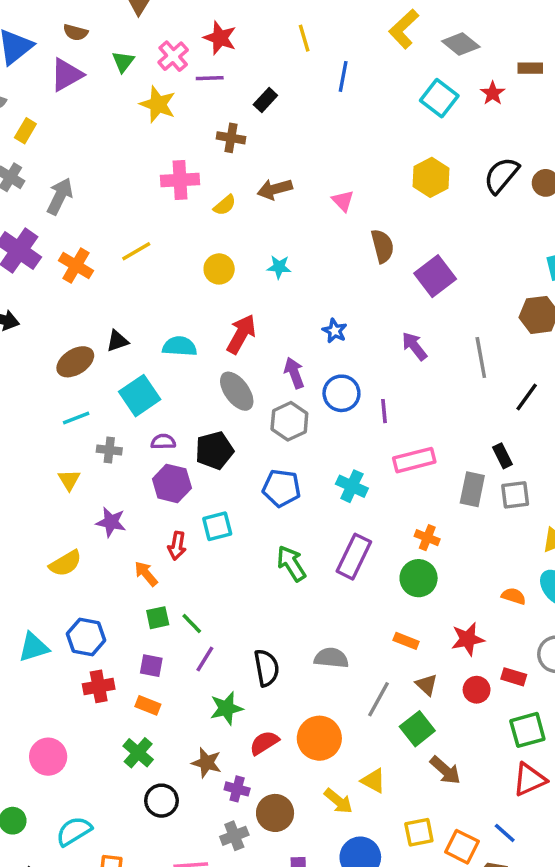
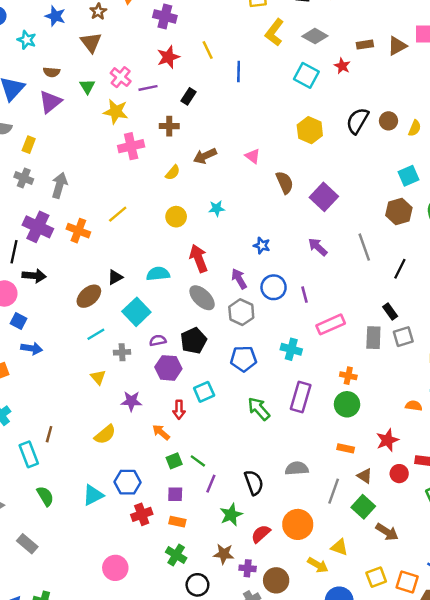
red star: (220, 38) -> (168, 57), moved, turned -30
pink cross: (180, 180) -> (131, 146), moved
red arrow: (241, 334) -> (199, 258), turned -40

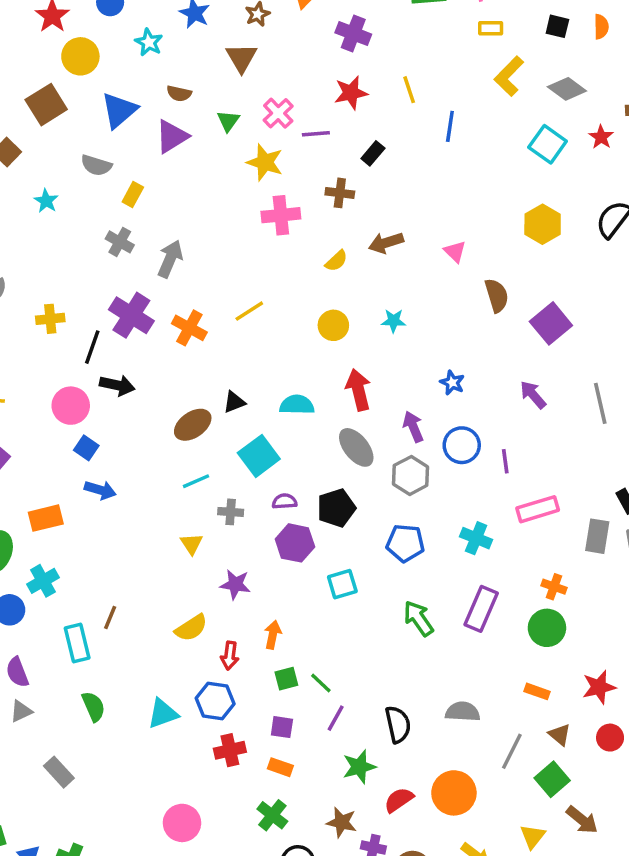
red arrow: (179, 410) -> (230, 656), moved
orange arrow: (161, 432) -> (273, 635), turned 54
yellow triangle: (339, 547) -> (533, 836), moved, turned 42

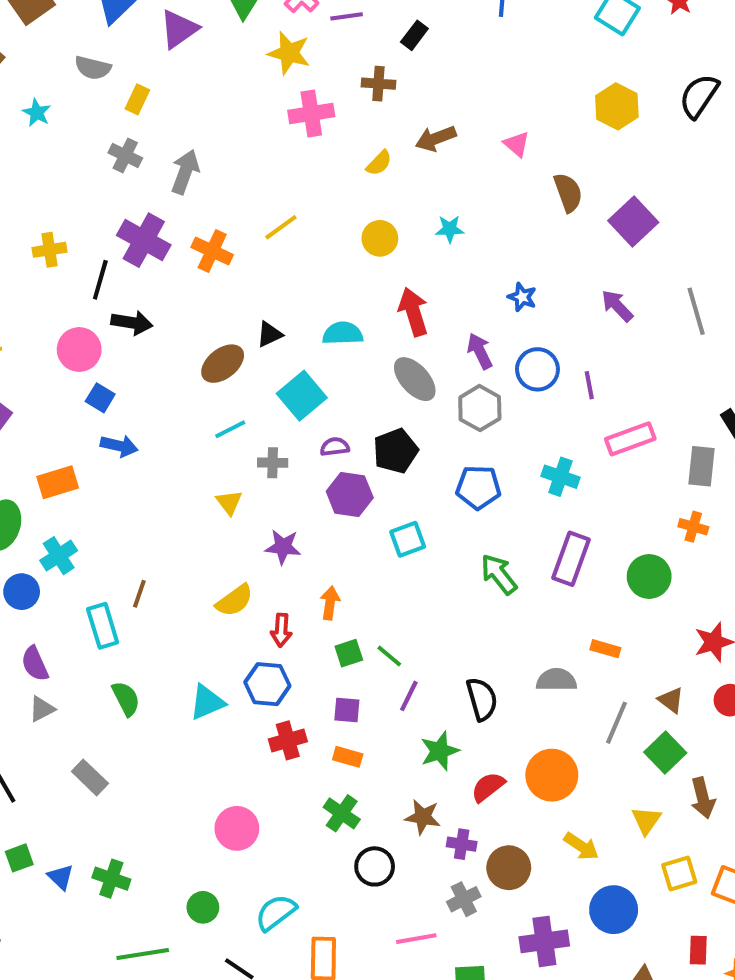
orange cross: (554, 587) -> (693, 527), moved
orange rectangle: (537, 691) -> (605, 649), moved
brown arrow: (582, 820) -> (703, 798), turned 40

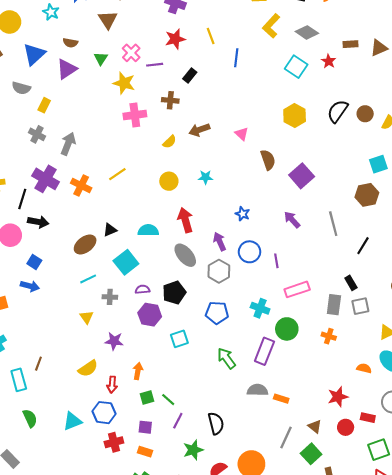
blue square: (100, 398) -> (34, 262), moved
green circle: (649, 576) -> (287, 329), moved
gray semicircle: (556, 680) -> (258, 390), moved

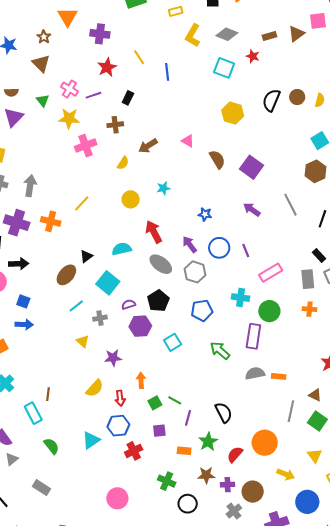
orange rectangle: (145, 452) -> (184, 451), moved

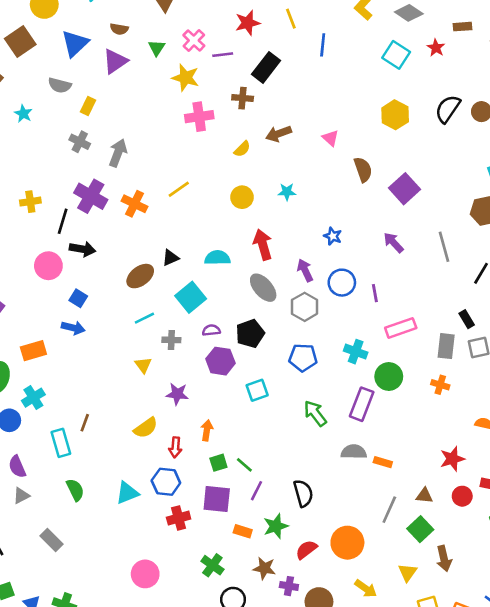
black rectangle: (128, 98) -> (266, 67), size x1.6
brown triangle: (315, 395) -> (424, 496), turned -32
purple square: (159, 431) -> (217, 499), size x1.6

